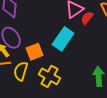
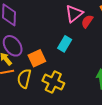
cyan rectangle: (63, 39) -> (65, 44), size x0.7

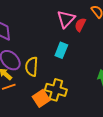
orange square: (37, 58) -> (41, 98), moved
yellow semicircle: (24, 79) -> (32, 67), moved

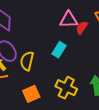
pink triangle: (66, 19) -> (69, 20), turned 36
yellow cross: (56, 90) -> (66, 88), moved

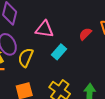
pink triangle: (69, 20) -> (45, 29), moved

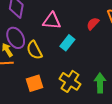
yellow semicircle: (26, 58) -> (34, 50), turned -48

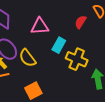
yellow cross: (70, 81) -> (77, 59), moved

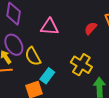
cyan rectangle: (59, 45) -> (47, 76), moved

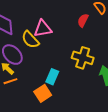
yellow semicircle: (33, 56) -> (30, 40), moved

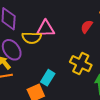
yellow semicircle: (30, 40) -> (32, 38), turned -54

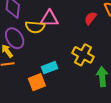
cyan rectangle: (48, 78) -> (49, 68), turned 35

